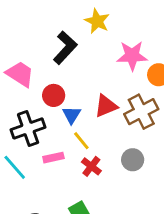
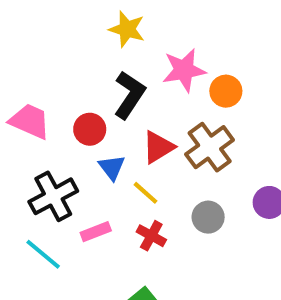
black L-shape: (65, 48) -> (129, 95), moved
red circle: (54, 95) -> (90, 129), moved
yellow line: (81, 141) -> (146, 193), moved

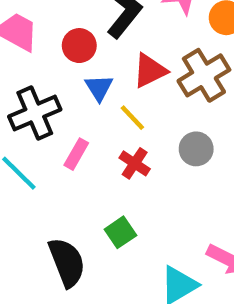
pink rectangle: (96, 232) -> (76, 154), turned -44

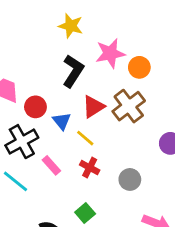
red circle: (79, 46) -> (35, 107), moved
gray circle: (196, 149) -> (130, 179), moved
pink rectangle: (76, 154) -> (51, 165), turned -66

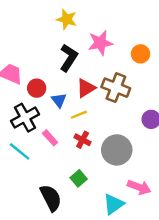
orange circle: (139, 67) -> (141, 54), moved
brown cross: (129, 106) -> (116, 88), turned -32
yellow line: (85, 138) -> (79, 115), turned -63
gray circle: (130, 179) -> (117, 150), size x1.6

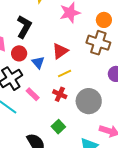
black L-shape: (69, 58) -> (24, 27), moved
brown cross: (116, 88) -> (98, 43), moved
yellow line: (79, 115) -> (65, 74), moved

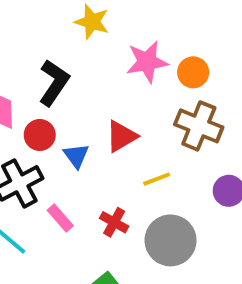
orange circle: (104, 20) -> (193, 72), moved
yellow line: (65, 74) -> (157, 179), moved

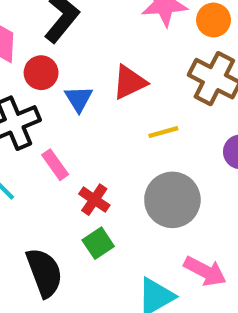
red cross: (114, 222) -> (94, 200), moved

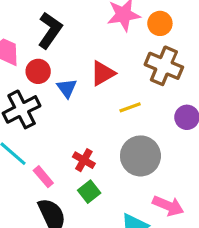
pink rectangle: (55, 165) -> (43, 177), moved

